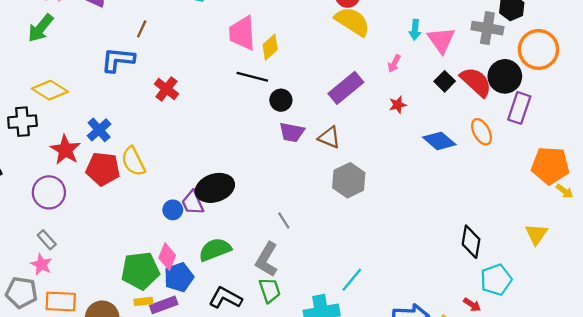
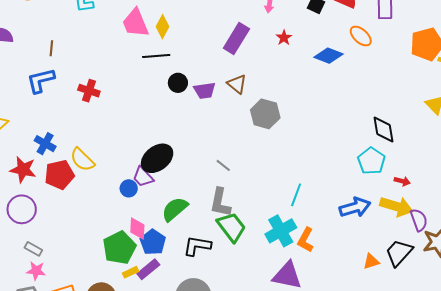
black circle: (281, 100) -> (178, 83), moved
brown triangle: (329, 137) -> (237, 84), turned 35
cyan pentagon: (496, 280) -> (371, 161), moved
green trapezoid: (270, 290) -> (231, 227), size x1.4

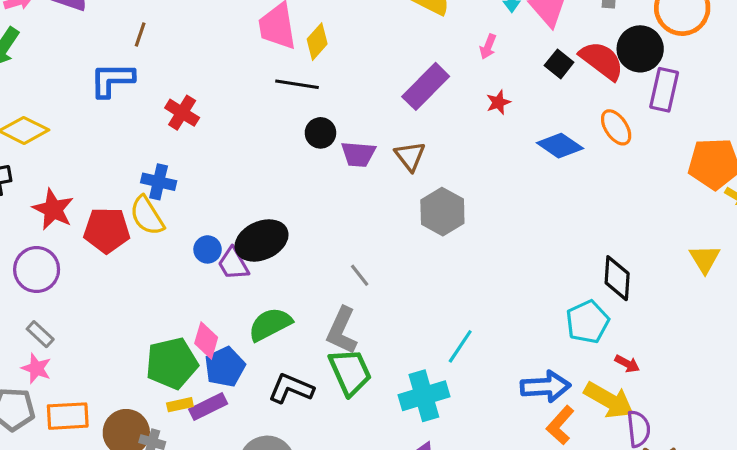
blue cross: (45, 144) -> (159, 182), moved, turned -30
blue circle: (129, 188) -> (208, 249), moved
orange L-shape: (306, 240) -> (560, 425), moved

